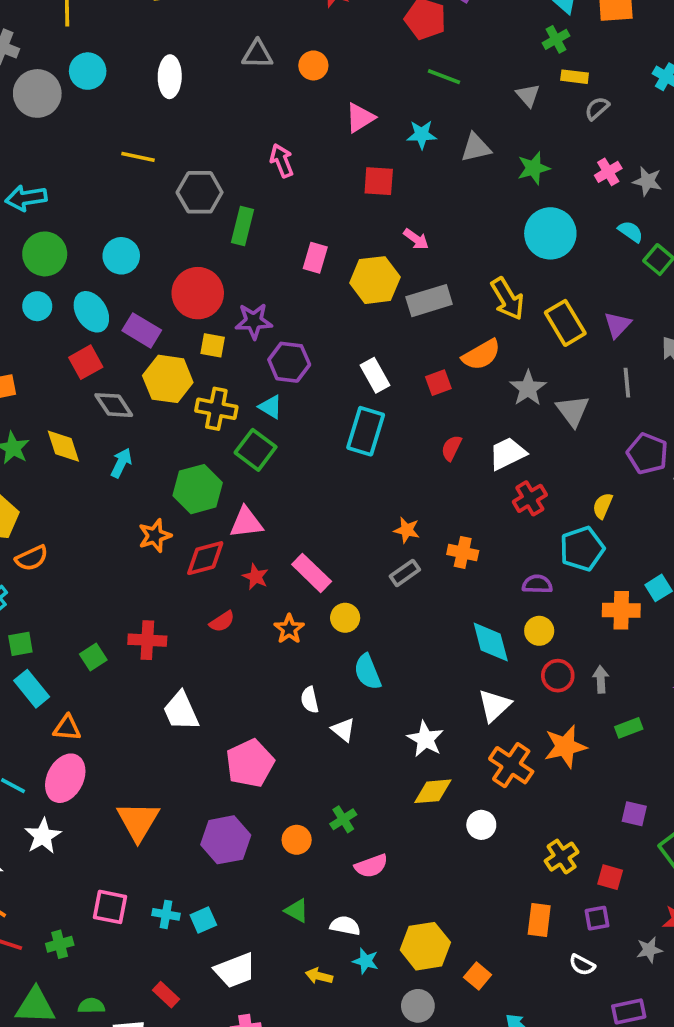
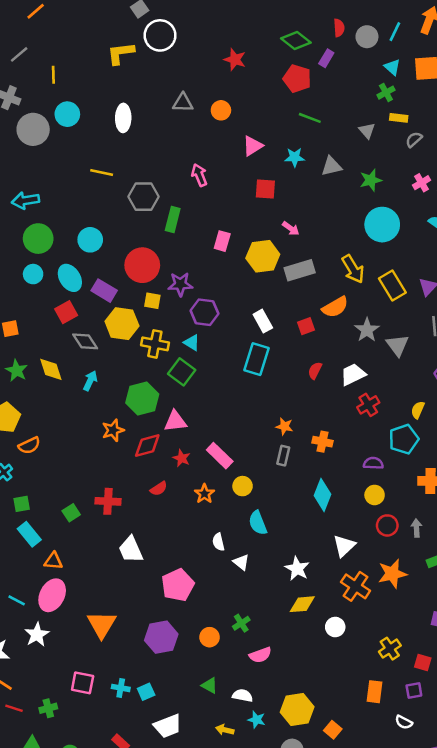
gray rectangle: (405, 573) -> (283, 456), turned -42
cyan diamond: (491, 642) -> (323, 495), moved, turned 36

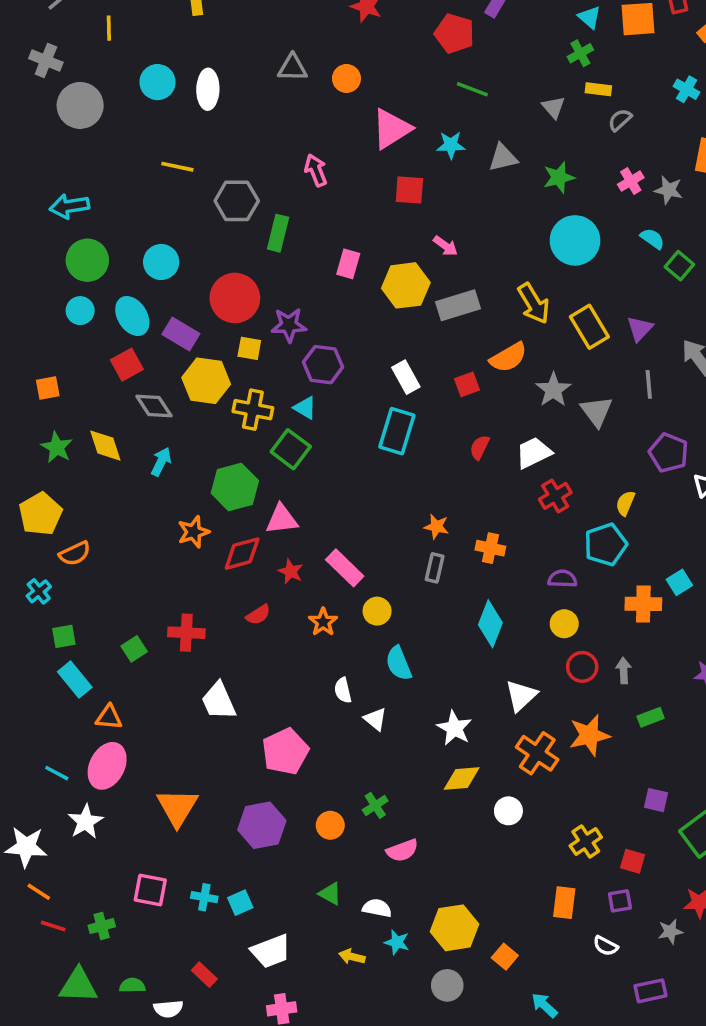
cyan circle: (67, 114) -> (158, 82), moved
pink triangle: (253, 146) -> (391, 129), size x1.4

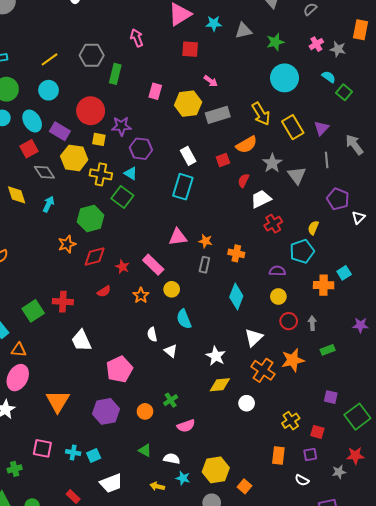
yellow line: (177, 167) -> (50, 59), moved, turned -48
red semicircle: (480, 447) -> (243, 181), moved
pink triangle: (282, 519) -> (178, 237), moved
green square: (134, 649) -> (33, 311), size x1.5

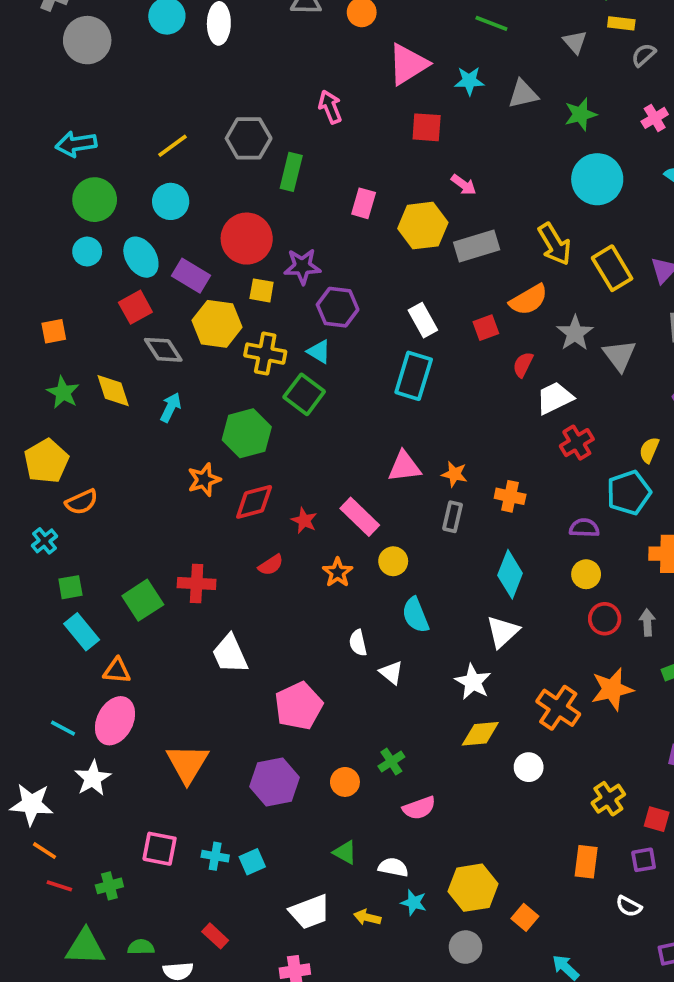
white triangle: (254, 338) -> (503, 632), moved
white trapezoid: (111, 483) -> (310, 912), moved

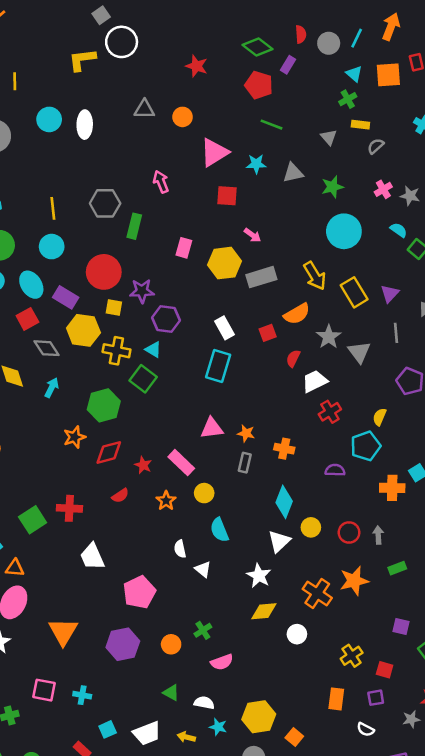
yellow line: (172, 146) -> (53, 208), turned -60
yellow circle: (586, 574) -> (311, 527), moved
cyan square: (252, 862) -> (108, 729), moved

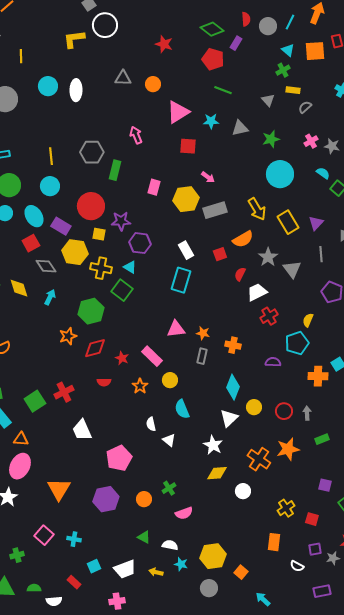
red semicircle: (120, 496) -> (104, 382), turned 32
red cross: (69, 508) -> (64, 392), turned -30
pink square: (44, 690) -> (44, 535), turned 30
purple square: (376, 698) -> (315, 549), moved

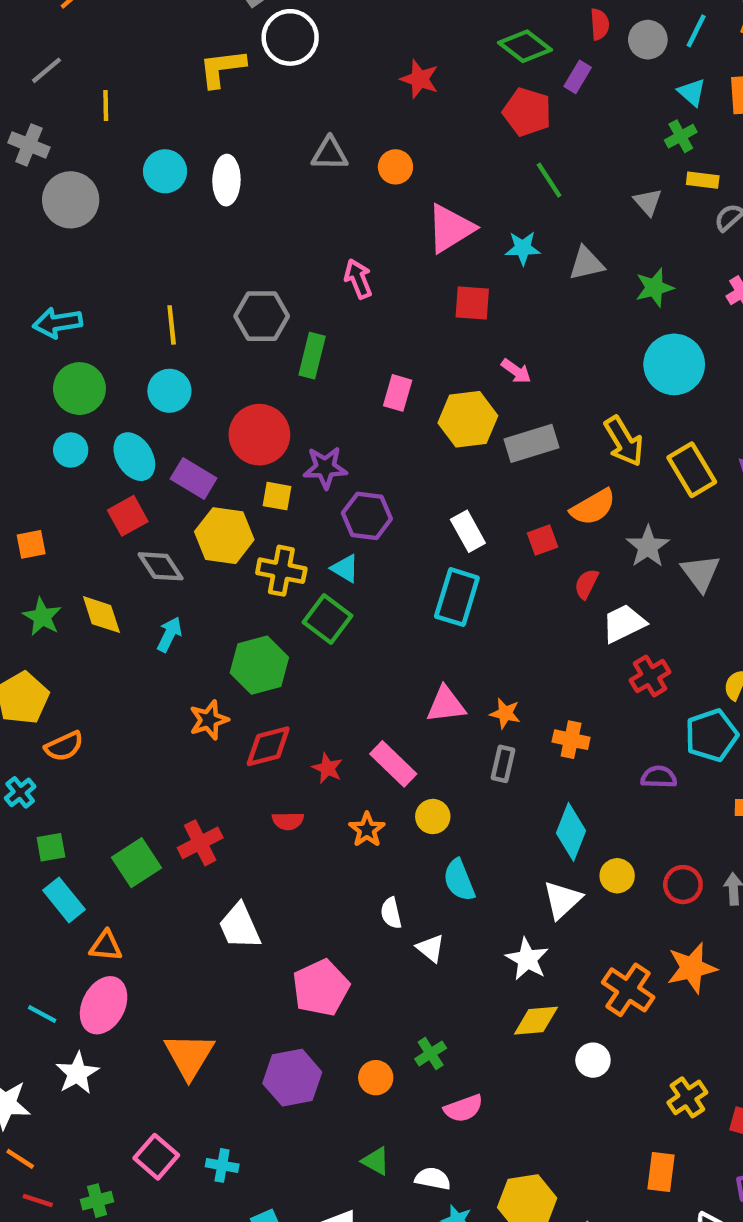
green line: (223, 90) -> (549, 180), turned 36

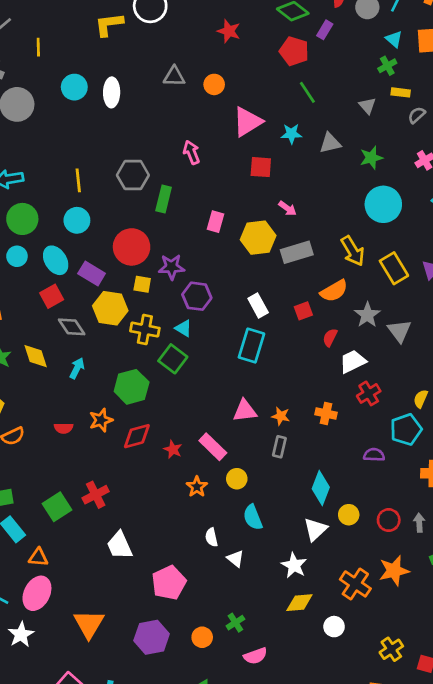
orange cross: (571, 740) -> (326, 413), moved
red semicircle: (288, 821) -> (64, 428), moved

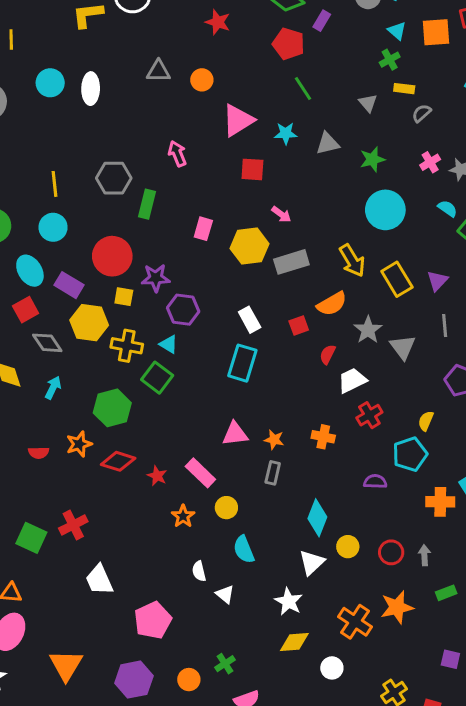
red diamond: (137, 436) -> (118, 461), turned 32
green square: (57, 507) -> (31, 538), turned -32

